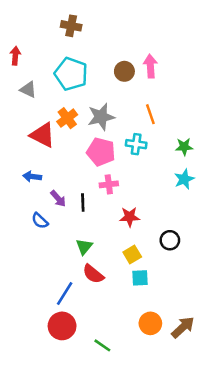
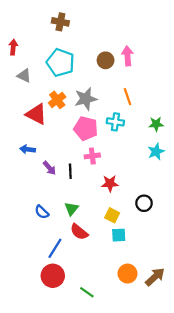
blue semicircle: (40, 221) -> (42, 212), moved
yellow square: (132, 255) -> (112, 215), turned -32

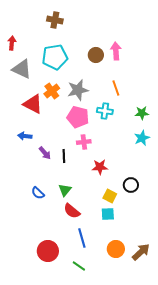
cyan pentagon: (60, 63) -> (55, 57), turned -30
gray triangle: (24, 76) -> (22, 69), size x1.5
yellow square: (112, 215) -> (110, 196), moved
blue line: (55, 248) -> (82, 238), moved, turned -48

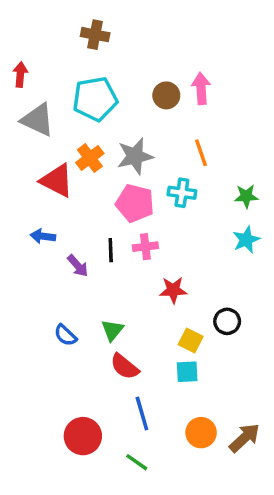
black line: (64, 156) -> (111, 250), moved

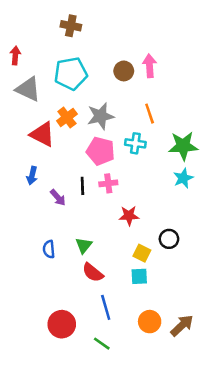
green star: (246, 196) -> (183, 146), size x1.6
blue arrow: (43, 236) -> (32, 176), turned -84
blue semicircle: (65, 335) -> (49, 249), turned 42

